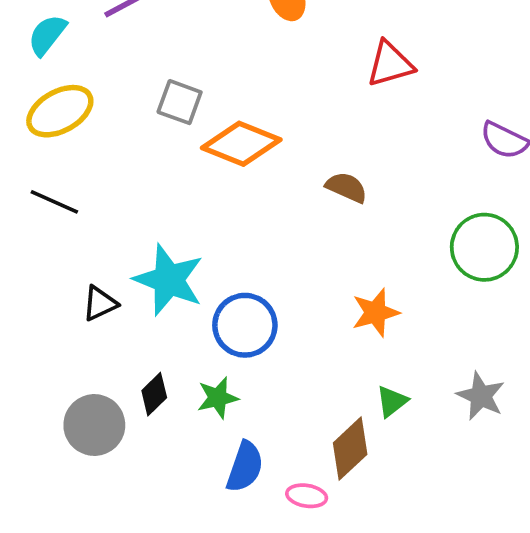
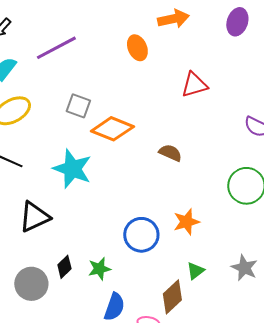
cyan star: (169, 280) -> (72, 169), moved
black triangle: (100, 303) -> (34, 217), size x1.6
blue circle: (245, 325) -> (141, 235), moved

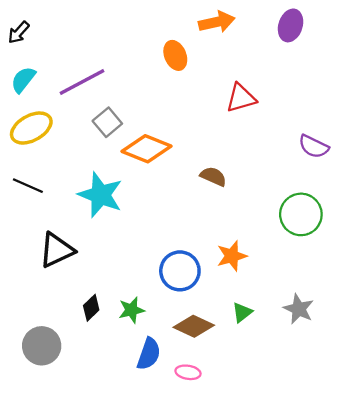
purple line: (56, 48) -> (82, 82), moved
gray square: (78, 106) -> (107, 122), turned 30
gray circle: (31, 284) -> (42, 346), moved
brown diamond: (172, 297) -> (194, 326), moved, turned 68

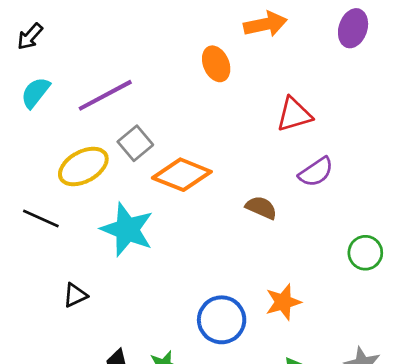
yellow ellipse: (31, 128) -> (83, 167), moved
purple semicircle: (314, 146) -> (316, 172), moved, turned -60
green circle: (301, 214) -> (365, 253), size x0.7
black triangle: (57, 250) -> (75, 295), size x0.6

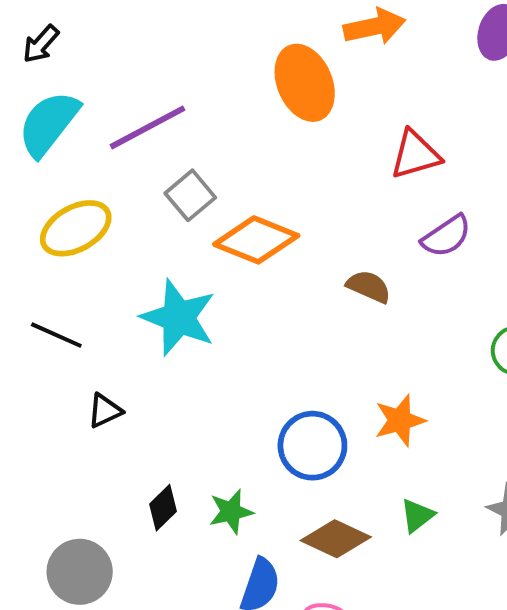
orange ellipse: (216, 64) -> (305, 83), size x1.5
cyan semicircle: (35, 93) -> (49, 124), size x1.5
yellow ellipse: (83, 167) -> (76, 228), moved
black line: (41, 219) -> (56, 335), moved

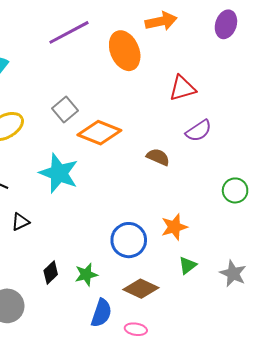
purple line: (148, 127) -> (69, 32), moved
green triangle: (417, 516) -> (187, 265), moved

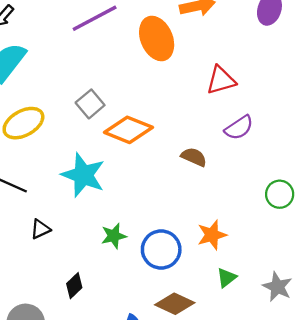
green star: (86, 275) -> (114, 236), moved

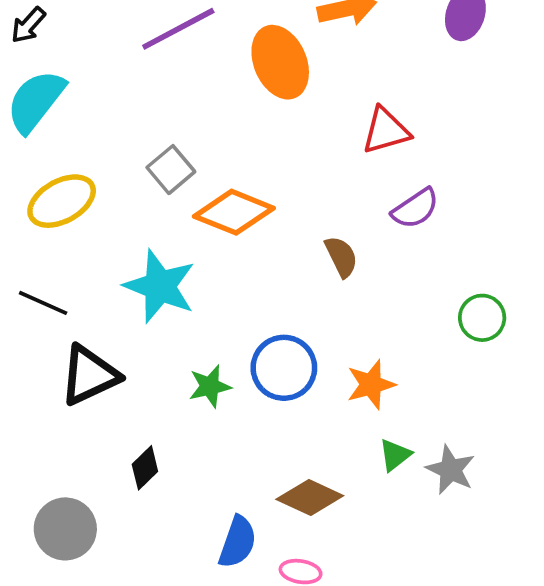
brown semicircle: (194, 157) -> (341, 257), turned 40
black triangle: (40, 229) -> (89, 375), size x1.8
blue circle: (161, 250) -> (284, 368), moved
gray star: (277, 287) -> (451, 470), moved

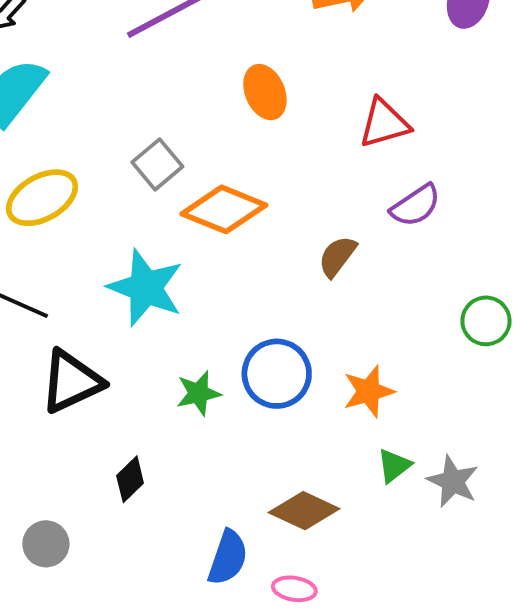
orange ellipse: (280, 62) -> (265, 92), moved, size x0.7
brown semicircle: (341, 257) -> (337, 256), turned -117
gray circle: (65, 529) -> (46, 544), size x0.7

